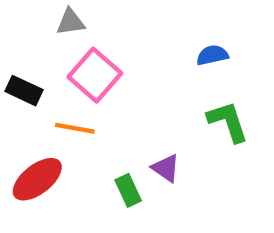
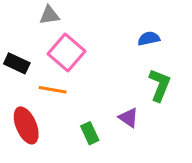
green L-shape: (228, 122) -> (160, 85), turned 40
purple triangle: (166, 168) -> (129, 118), moved
red ellipse: (37, 179) -> (26, 125), turned -75

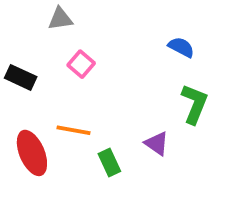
blue semicircle: (149, 39) -> (181, 47), turned 40
pink square: (67, 52) -> (81, 64), size x0.6
orange line: (53, 90) -> (74, 130), moved

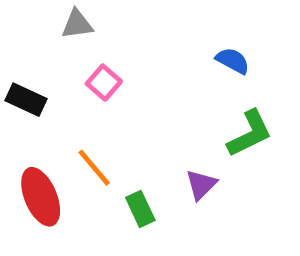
green L-shape: (194, 104) -> (250, 134), turned 42
orange line: (74, 130) -> (94, 168), turned 40
purple triangle: (157, 144) -> (201, 185), turned 40

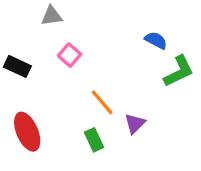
green L-shape: (250, 134) -> (179, 71), moved
orange line: (94, 168) -> (102, 102), moved

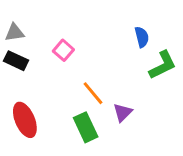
gray triangle: (52, 16) -> (15, 33), moved
blue semicircle: (156, 40) -> (142, 37), turned 48
green rectangle: (94, 140) -> (86, 127), size x1.4

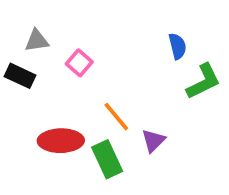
gray triangle: (15, 33) -> (37, 41), moved
red ellipse: (25, 120) -> (61, 141), moved, turned -68

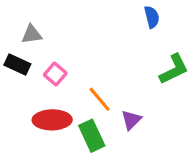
blue semicircle: (177, 46) -> (152, 17), moved
pink square: (79, 63) -> (55, 74), moved

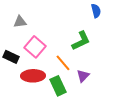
black rectangle: (17, 64) -> (11, 57), moved
green L-shape: (174, 69) -> (81, 41), moved
pink square: (55, 74) -> (35, 47), size x1.5

